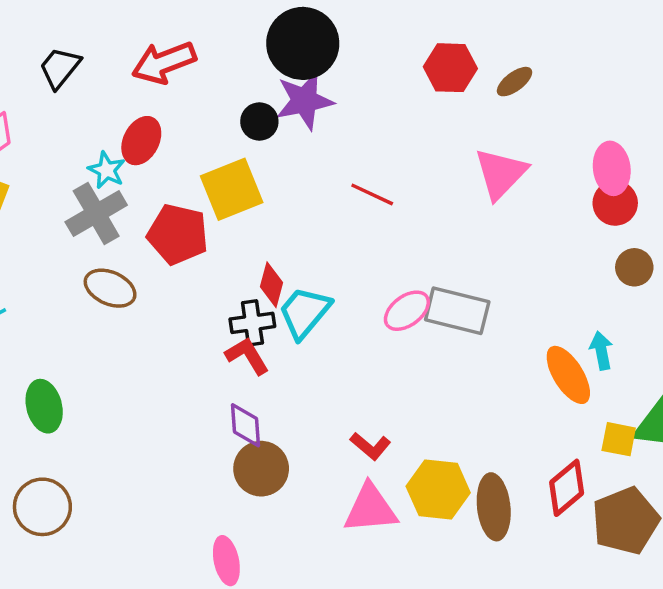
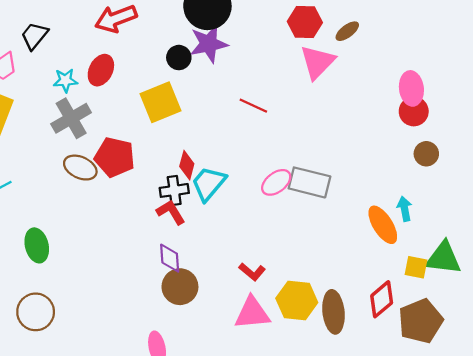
black trapezoid: (60, 68) -> (34, 36), moved
cyan star: (107, 170) -> (65, 80), moved, turned -30
pink triangle: (501, 174) -> (317, 62), moved
red pentagon: (178, 234) -> (115, 157), moved

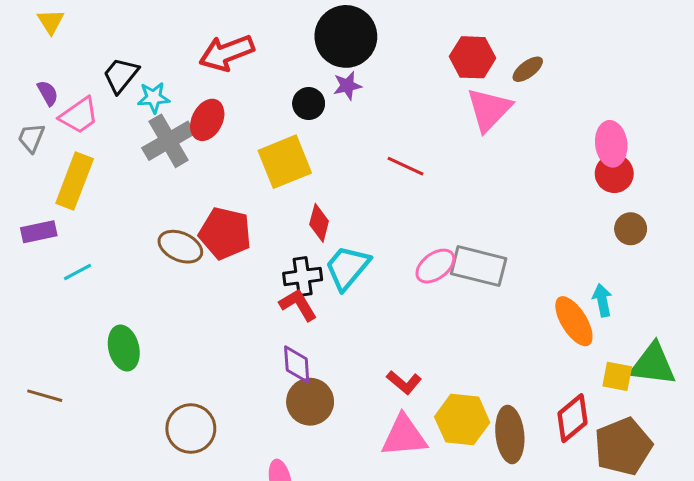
purple star: (209, 44) -> (347, 86), size x0.6
cyan star: (65, 80) -> (154, 98), moved
gray cross: (71, 118) -> (168, 141), moved
red diamond: (187, 165) -> (319, 223), moved
brown circle: (36, 312) -> (191, 429), moved

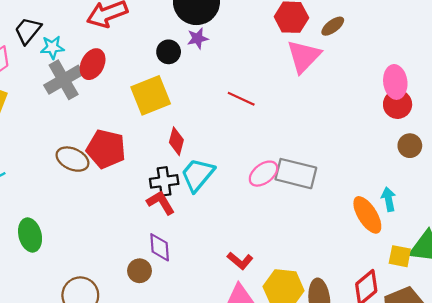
brown circle: (310, 402) -> (139, 271), moved, size x0.7

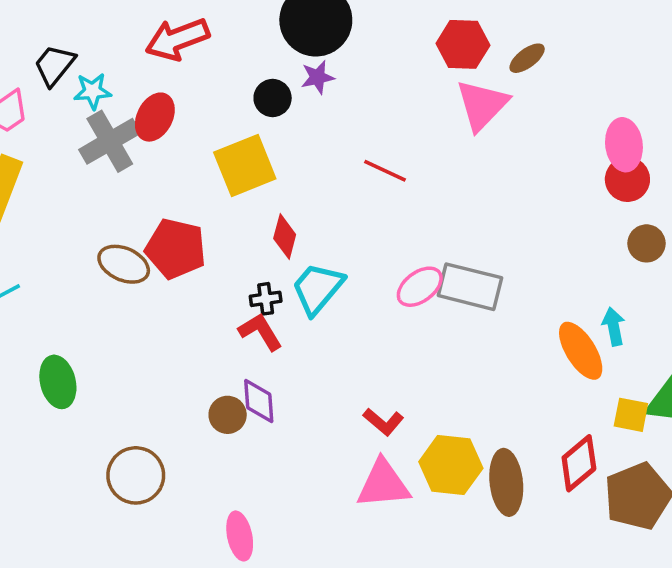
black cross: (164, 181) -> (266, 299), size x0.7
brown circle: (139, 271) -> (228, 415), moved

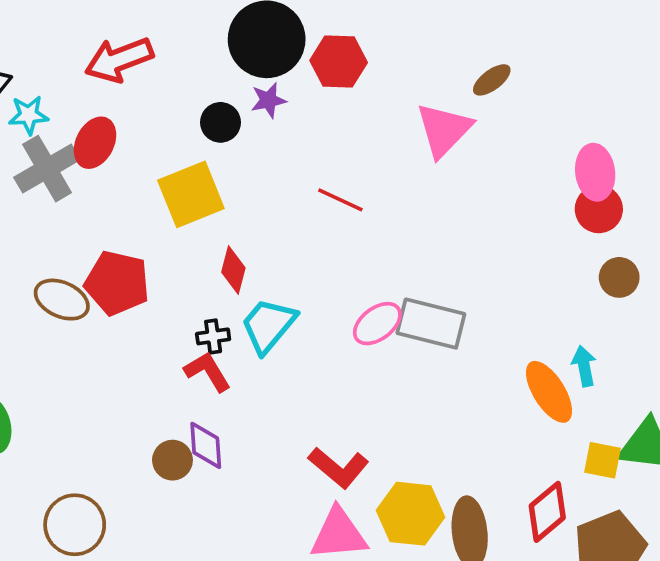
red hexagon: (463, 44) -> (339, 61), moved
red L-shape: (383, 422) -> (339, 468), size x1.4

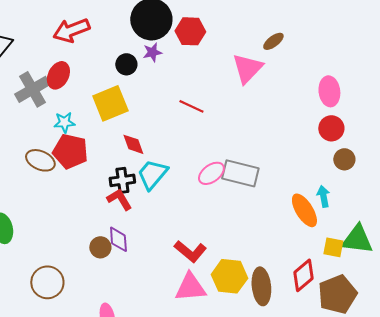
cyan star: (29, 115) -> (64, 122), moved
red circle: (599, 209) -> (331, 128), moved
red diamond: (233, 270) -> (133, 144), turned -35
brown circle: (619, 277) -> (344, 159), moved
black cross: (213, 336) -> (122, 180), size x1.4

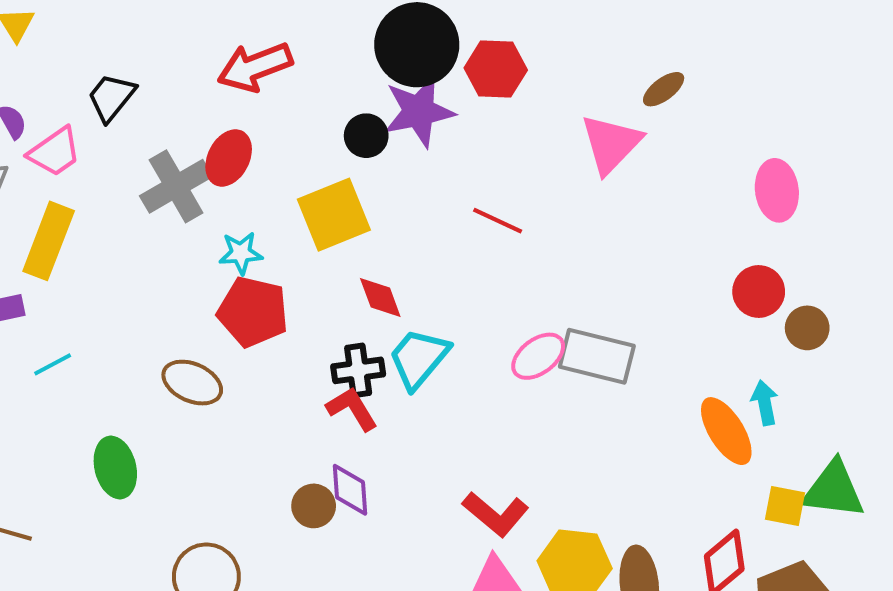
purple star: (152, 52) -> (419, 111), size x1.8
red circle: (331, 128) -> (759, 291), moved
brown ellipse: (40, 160) -> (192, 383), moved

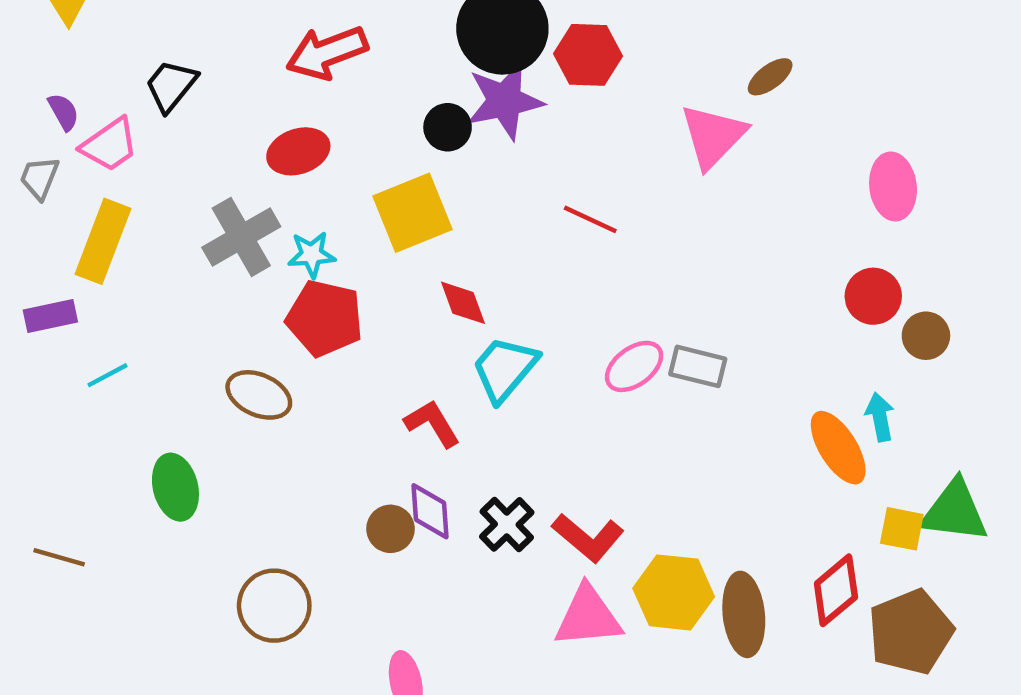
red ellipse: (229, 158) -> (298, 151), turned 44
gray cross: (176, 186) -> (241, 237), moved
gray rectangle: (597, 356) -> (698, 366), size x0.7
black cross: (358, 370) -> (507, 524), moved, turned -36

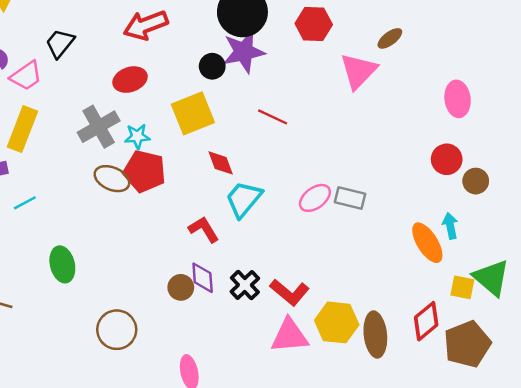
red hexagon: (588, 55) -> (314, 24), moved
red line: (590, 219) -> (273, 117), moved
brown ellipse: (259, 395) -> (112, 179), moved
green triangle: (954, 511) -> (491, 278), turned 33

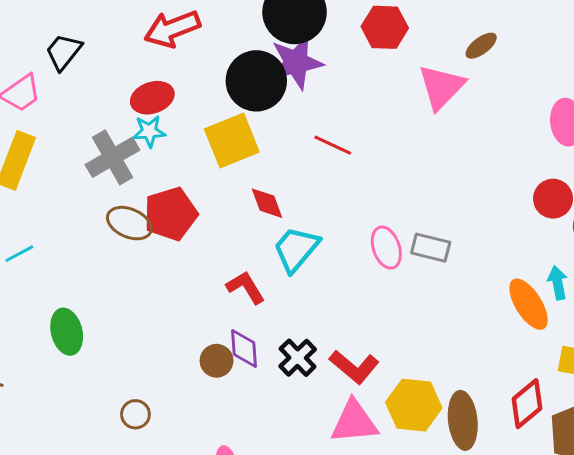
black circle: (212, 66) -> (256, 81), size x1.8
cyan star: (137, 136) -> (149, 131), moved
red pentagon: (145, 171) -> (171, 214), turned -30
pink ellipse: (315, 198) -> (386, 248), turned -72
brown circle: (117, 330) -> (135, 414), size x0.6

